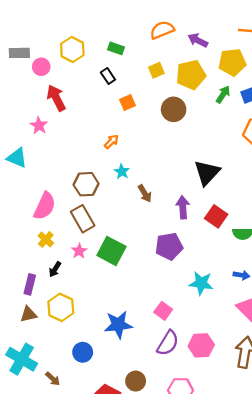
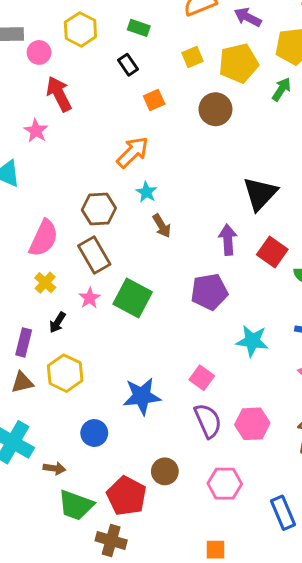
orange arrow: (111, 142) -> (133, 152), size x1.6
brown arrow: (145, 193) -> (162, 226), moved
purple semicircle: (168, 343) -> (208, 421), turned -55
brown arrow: (53, 379) -> (54, 468), turned -35

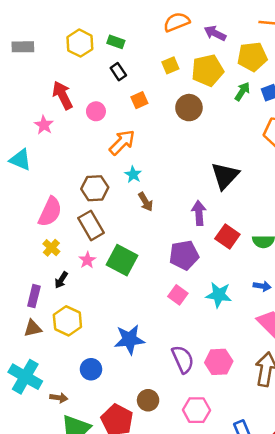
green rectangle: (139, 28) -> (116, 42), moved
pink circle: (39, 52) -> (96, 111), moved
red square: (272, 252) -> (227, 237), moved
pink square: (202, 378) -> (178, 295), moved

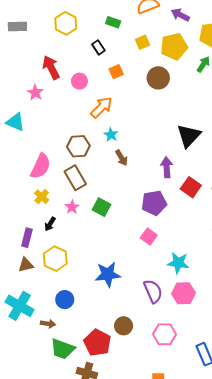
green rectangle: (116, 42) -> (113, 22), moved
green square: (122, 260) -> (102, 207), size x0.7
cyan star: (219, 295) -> (178, 263), moved
blue circle: (91, 369) -> (65, 300), moved

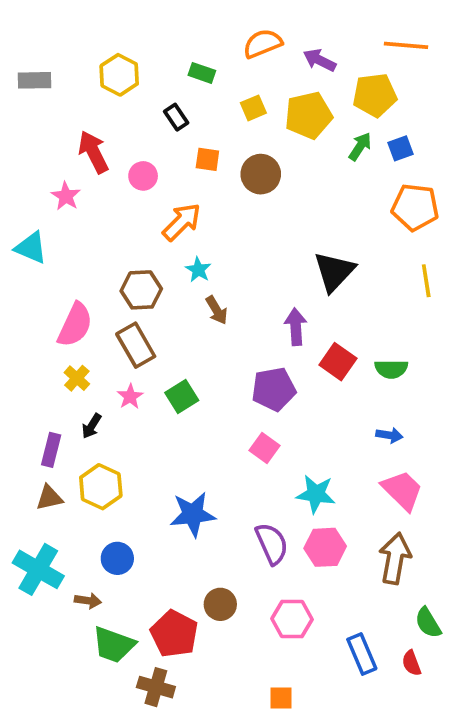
orange square: (116, 72) -> (207, 159), turned 32
brown circle: (158, 78) -> (261, 174), moved
green square: (102, 207) -> (182, 397), turned 30

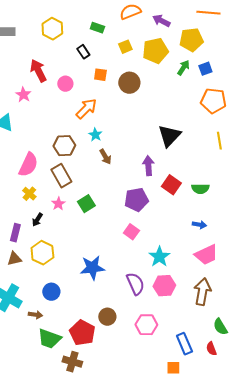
pink trapezoid: (402, 490) -> (206, 255), turned 110
cyan star: (316, 494) -> (159, 257), turned 30
orange square: (281, 698) -> (173, 368), moved

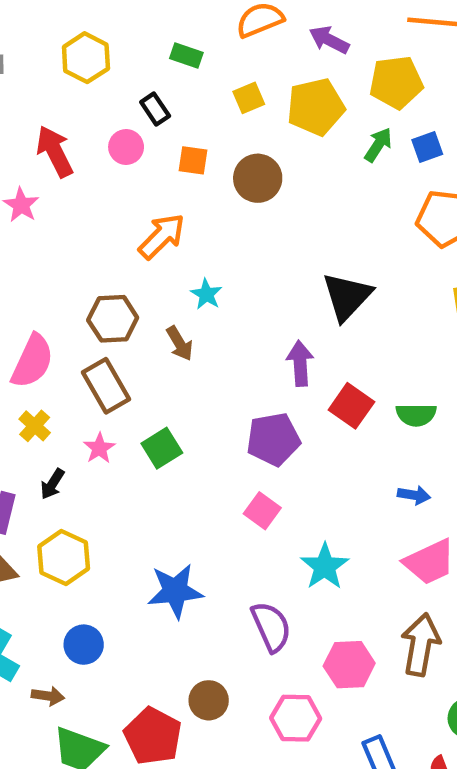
pink circle: (65, 84) -> (126, 147), moved
cyan star: (95, 135) -> (206, 294), moved
brown arrow: (105, 157) -> (180, 343), moved
pink hexagon: (164, 286) -> (349, 665), moved

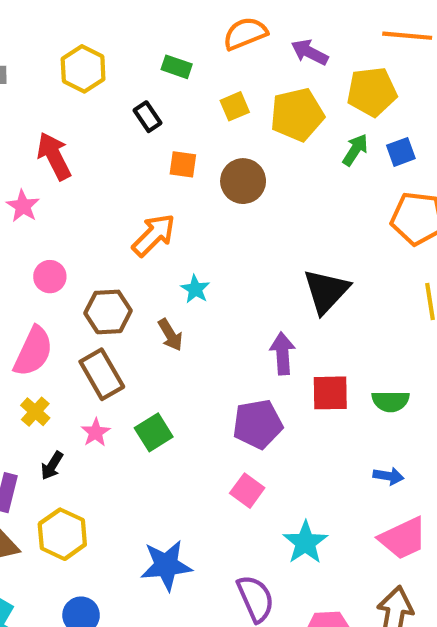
pink circle: (126, 147) -> (50, 277), moved
red square: (351, 406) -> (330, 393), turned -36

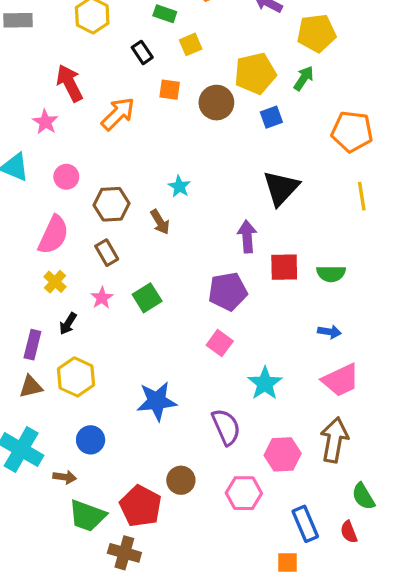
yellow square: (235, 106) -> (191, 44), moved
yellow pentagon: (297, 115) -> (255, 73), moved
blue square: (401, 152) -> (271, 117), moved
orange arrow: (154, 235) -> (118, 114), moved
brown rectangle: (102, 374) -> (107, 253), size x0.7

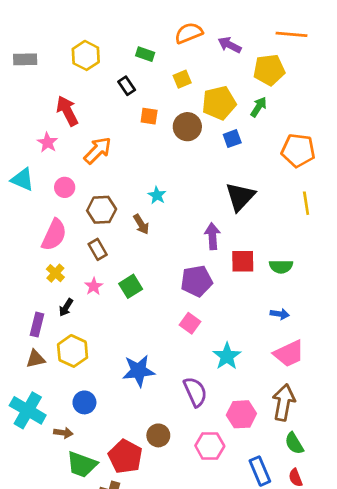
yellow square: (191, 44) -> (182, 79), moved
orange arrow: (118, 114) -> (98, 150), moved
green semicircle: (363, 496) -> (294, 443), moved

